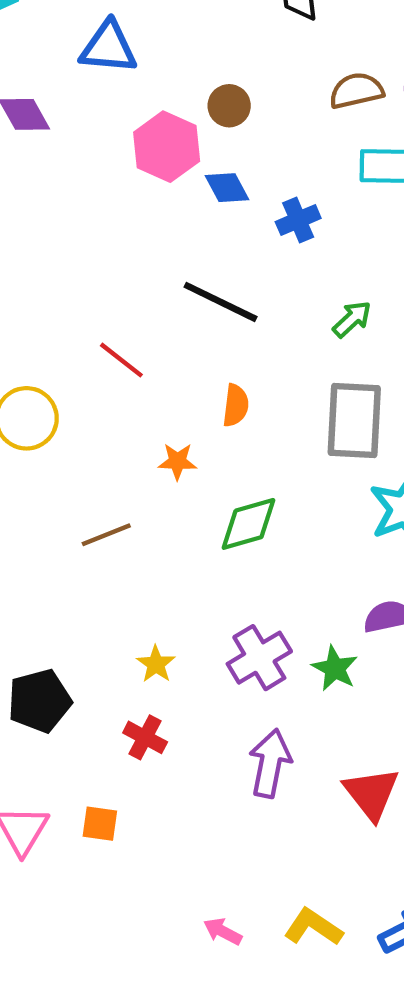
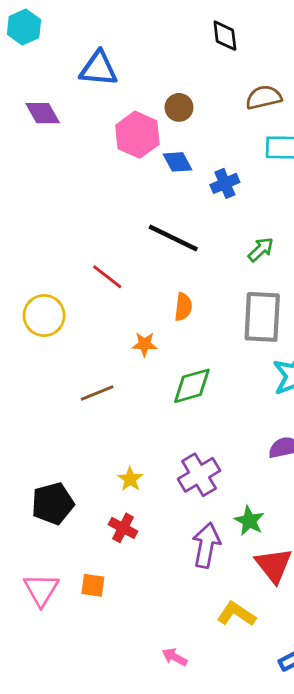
green star: (335, 668) -> (249, 521), moved
yellow L-shape: (313, 927) -> (236, 614), moved

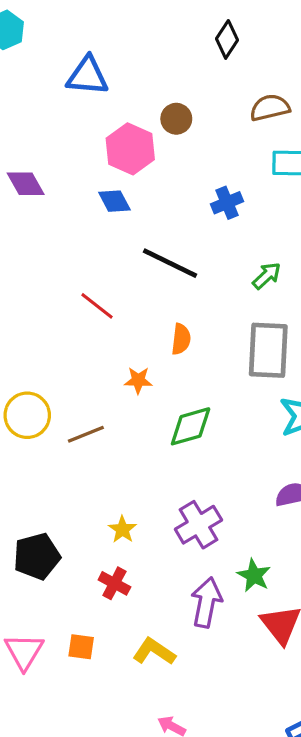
black diamond: (225, 36) -> (227, 39), turned 40
purple diamond: (43, 113) -> (26, 184), moved
blue diamond: (178, 162) -> (114, 201), moved
yellow circle: (44, 315) -> (27, 415), moved
yellow L-shape: (236, 614) -> (154, 652), moved

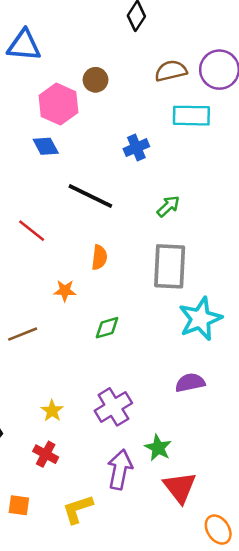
green diamond: (191, 426) -> (107, 328), size x0.7
yellow L-shape: (154, 652) -> (78, 509), turned -52

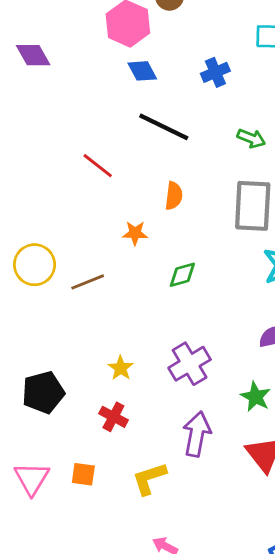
blue diamond: (46, 146) -> (142, 71), moved
green arrow: (168, 206) -> (251, 138), turned 65
green star: (158, 448) -> (256, 397), moved

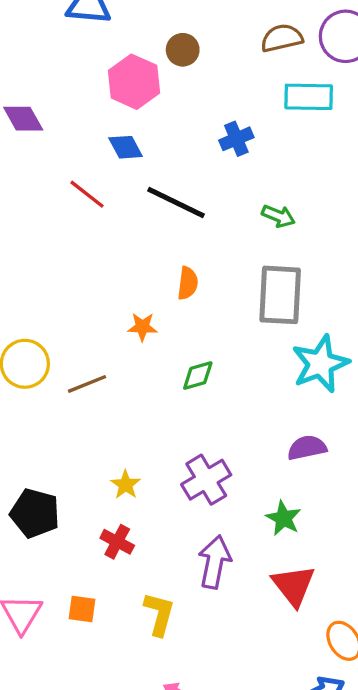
blue diamond: (142, 71) -> (126, 147), moved
red line: (98, 166) -> (87, 194), moved
black pentagon: (43, 392) -> (35, 513), turned 30
yellow L-shape: (149, 479) -> (159, 614), turned 123

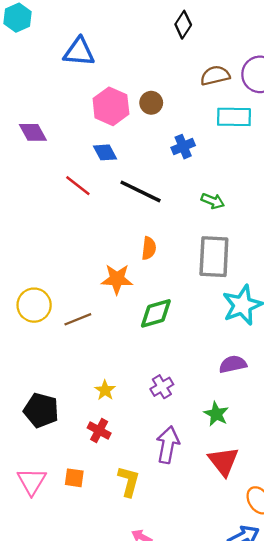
brown circle: (183, 50) -> (151, 103), moved
orange star: (142, 327) -> (117, 279), size x1.5
green diamond: (198, 376) -> (156, 313), size x1.4
purple cross: (206, 480) -> (162, 387), size x0.7

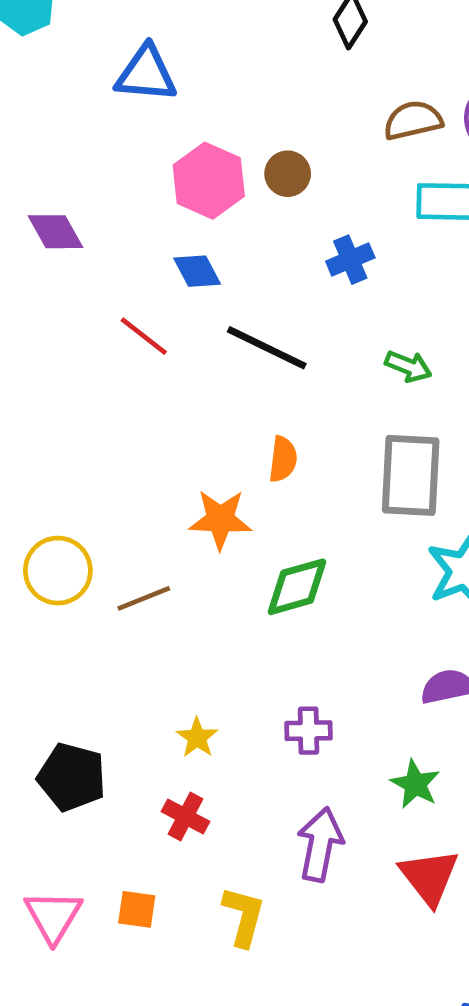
purple cross: (162, 387) -> (309, 731), turned 30

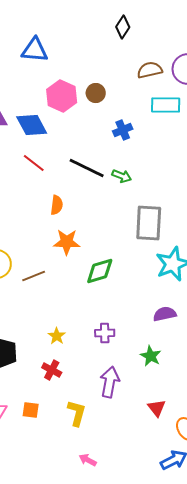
blue diamond: (197, 271) -> (32, 125), moved, size x1.5
green arrow: (408, 366) -> (122, 176), moved
orange semicircle: (283, 459) -> (57, 205), moved
red triangle: (429, 877) -> (157, 408), moved, size x0.7

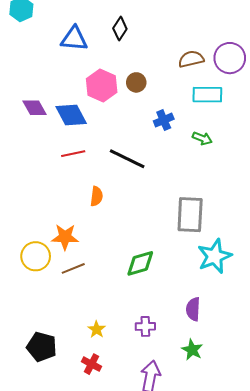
black diamond: (123, 27) -> (120, 29), moved
red line: (34, 163) -> (73, 154), turned -50
green arrow: (122, 176) -> (202, 138), moved
orange star: (67, 242) -> (65, 237), moved
purple semicircle: (165, 314) -> (193, 309), moved, turned -75

